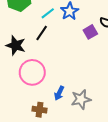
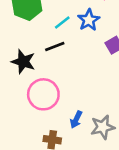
black line: (42, 33) -> (55, 46), turned 35

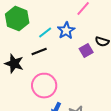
pink circle: (43, 94) -> (44, 86), moved

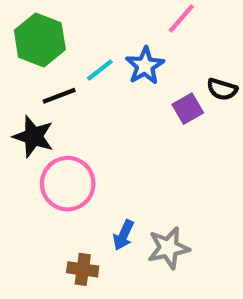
black line: (39, 52) -> (59, 96), moved
pink circle: (44, 86) -> (68, 184), moved

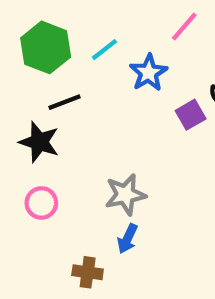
cyan line: (100, 70) -> (104, 50), moved
pink circle: (68, 184) -> (41, 203), moved, size x0.6
gray star: (168, 248) -> (125, 195), moved

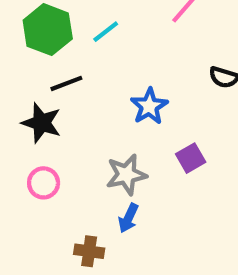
blue star: (149, 73) -> (149, 106), moved
purple square: (191, 115) -> (191, 158), moved

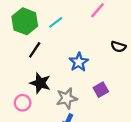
black line: (66, 83) -> (35, 50), turned -35
black star: (41, 123) -> (40, 83), moved

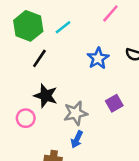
blue star: (79, 62) -> (98, 58), moved

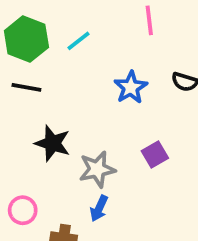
pink line: (110, 13) -> (149, 20), turned -48
black line: (39, 58) -> (26, 87), moved, turned 66
pink circle: (26, 118) -> (23, 210), moved

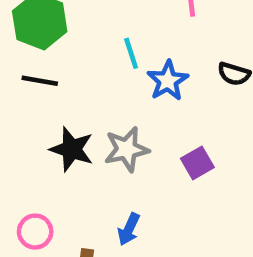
cyan line: (79, 41) -> (131, 53), moved, turned -70
gray star: (97, 169) -> (127, 149), moved

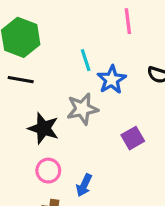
gray star: (127, 149) -> (82, 109), moved
pink circle: (35, 232) -> (48, 171), moved

